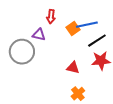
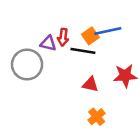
red arrow: (51, 17) -> (63, 37), moved
black line: (97, 41) -> (83, 51), moved, turned 42

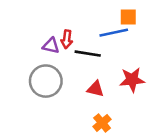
orange square: (90, 36) -> (128, 17), moved, turned 35
gray circle: (27, 65) -> (46, 81), moved

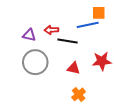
red arrow: (67, 39) -> (51, 30), turned 80
purple triangle: (51, 46) -> (29, 35), moved

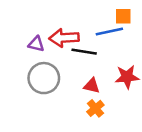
red arrow: (51, 30) -> (64, 38), size x1.6
orange cross: (79, 94) -> (95, 108), moved

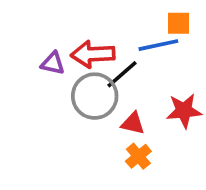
black line: (84, 52) -> (122, 74), turned -50
gray circle: (44, 78) -> (95, 96), moved

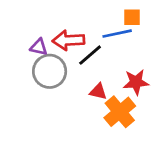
gray circle: (95, 96) -> (50, 71), moved
orange cross: (138, 156) -> (120, 112), moved, size x1.6

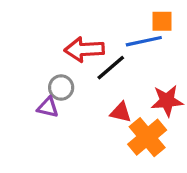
purple triangle: (39, 47) -> (48, 107), moved
gray circle: (50, 71) -> (61, 87), size x0.6

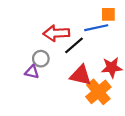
red triangle: (121, 112) -> (81, 75), size x1.5

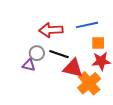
orange square: (108, 14) -> (98, 43), moved
black line: (74, 45) -> (59, 54), moved, turned 60

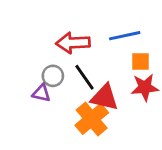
black line: (59, 54) -> (84, 77), turned 36
orange cross: (89, 83) -> (92, 119), moved

